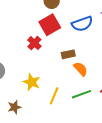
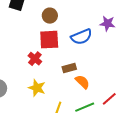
red square: (50, 25) -> (49, 40), turned 30
yellow star: (32, 82) -> (37, 88), moved

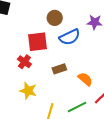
brown circle: (50, 16) -> (55, 18), moved
orange semicircle: (82, 82) -> (85, 79), moved

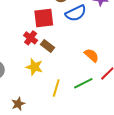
brown rectangle: (59, 69) -> (48, 46), moved, turned 56

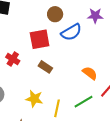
red cross: (31, 38) -> (13, 59), moved
yellow star: (34, 67) -> (34, 99), moved

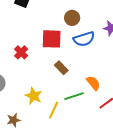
brown rectangle: (45, 67) -> (61, 68), moved
green line: (84, 102) -> (74, 96), moved

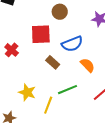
blue semicircle: (84, 39) -> (72, 44), moved
orange semicircle: (93, 83) -> (88, 65), moved

